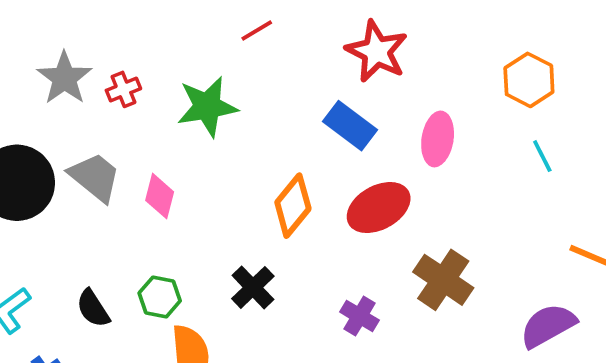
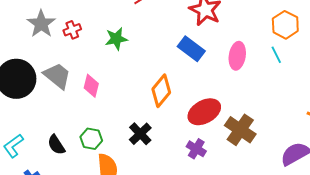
green star: (207, 107) -> (116, 39), size x0.7
cyan line: (542, 156) -> (276, 55), moved
red ellipse: (379, 208) -> (204, 112), moved

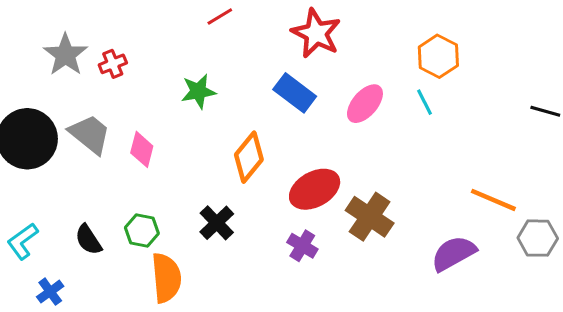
green star: (116, 39) -> (198, 91), moved
pink ellipse: (237, 56) -> (365, 104), turned 32

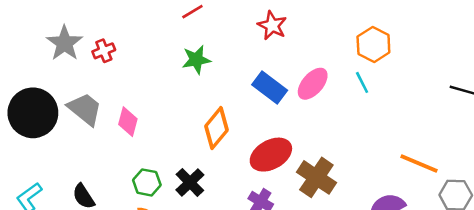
red star: (316, 33) -> (272, 25), size x0.7
green star: (198, 91) -> (196, 60), moved
blue rectangle: (295, 93) -> (270, 88), moved
green hexagon: (142, 230) -> (147, 182), moved

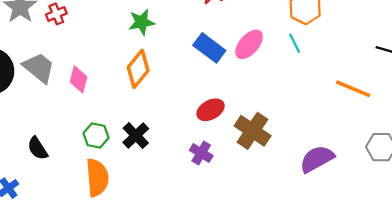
orange diamond: (216, 128) -> (138, 69), moved
red ellipse: (271, 155) -> (211, 110), size x0.7
orange line: (419, 163) -> (353, 89), moved

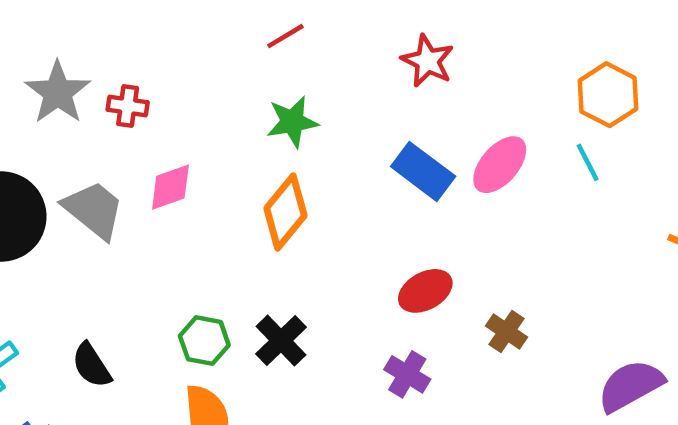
red cross: (56, 14) -> (128, 106), turned 30
pink diamond: (78, 79) -> (170, 187), moved, turned 56
brown cross: (253, 131) -> (507, 332), size x0.6

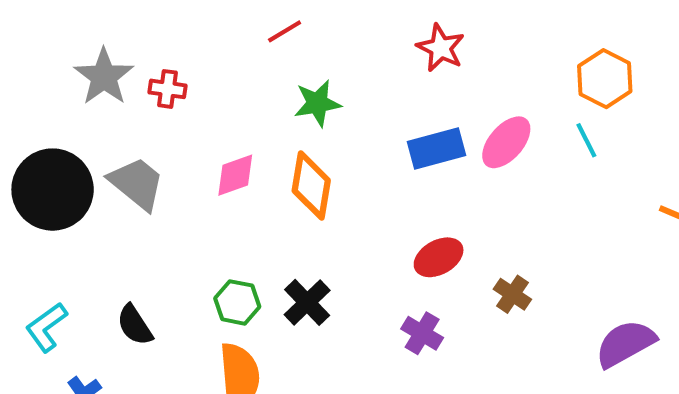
red line: (285, 36) -> (285, 31), moved
blue rectangle: (423, 171) -> (436, 148), turned -52
pink diamond: (170, 187) -> (235, 175), moved
orange diamond: (285, 212) -> (311, 185), turned -30

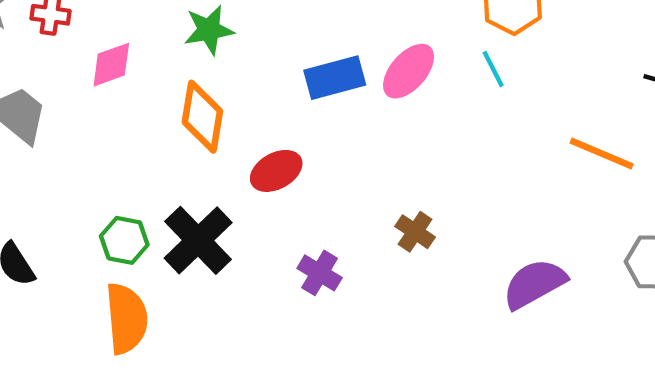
pink diamond: (235, 175) -> (111, 65), moved
red ellipse: (439, 257) -> (276, 171), moved
black cross: (307, 302) -> (198, 240), size x1.4

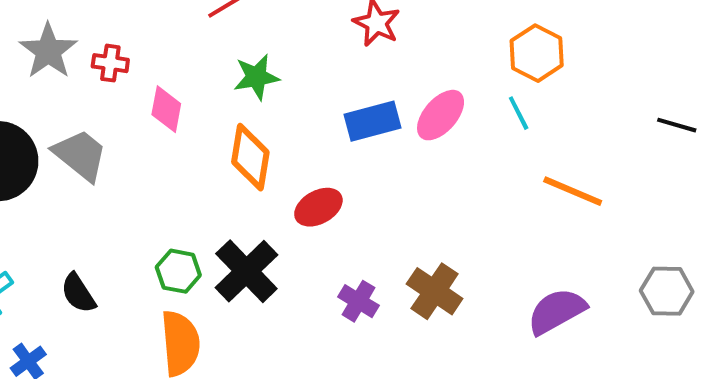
pink diamond: (111, 65) -> (166, 109), turned -60
orange line: (602, 154) -> (573, 191), moved
brown cross: (415, 232) -> (435, 291), moved, size x1.5

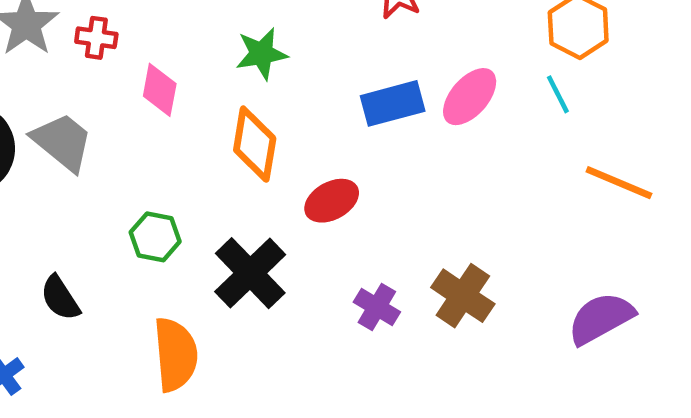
green hexagon: (178, 271) -> (155, 237), moved

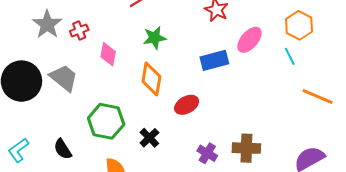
red cross: (96, 38) -> (79, 30), turned -30
pink ellipse: (470, 97) -> (249, 40), moved
green hexagon: (155, 237) -> (106, 121), size x1.6
black cross: (250, 273) -> (149, 138), size x0.6
brown cross: (463, 296) -> (246, 148), turned -32

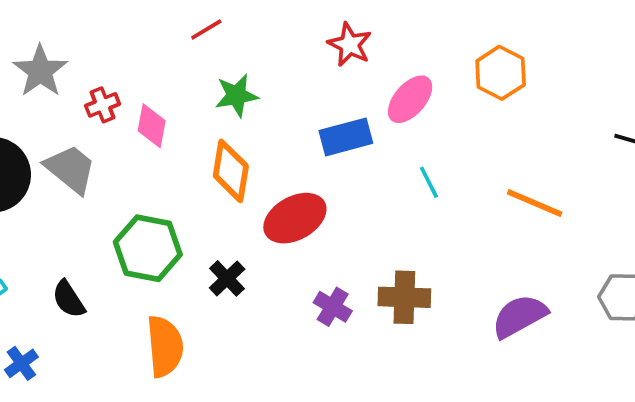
red cross: (79, 30) -> (103, 105), moved
cyan line: (290, 56) -> (429, 182), moved
red ellipse: (187, 105) -> (295, 218), size x1.4

